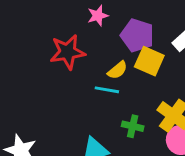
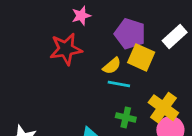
pink star: (98, 16) -> (81, 16), moved
cyan line: (107, 90) -> (119, 84), moved

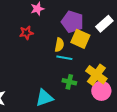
red star: (66, 49) -> (26, 33), size x0.6
yellow semicircle: (112, 66) -> (59, 45), turned -40

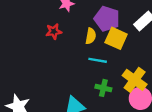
yellow semicircle: (59, 45) -> (91, 36), moved

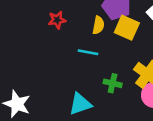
cyan line: (98, 60) -> (88, 52), moved

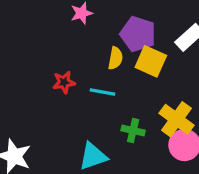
red star: (57, 20) -> (64, 82), moved

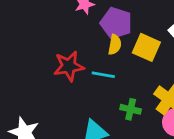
purple pentagon: (138, 34) -> (116, 23), moved
red star: (64, 82) -> (69, 66), size x1.5

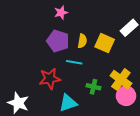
purple pentagon: (116, 23) -> (58, 41), moved
red star: (69, 66) -> (50, 79), moved

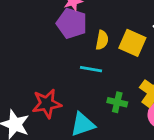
purple pentagon: (58, 41) -> (72, 23), moved
red star: (50, 79) -> (47, 104), moved

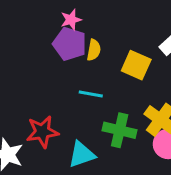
yellow semicircle: (102, 40) -> (94, 50), moved
green cross: (117, 102) -> (120, 130), size x1.5

